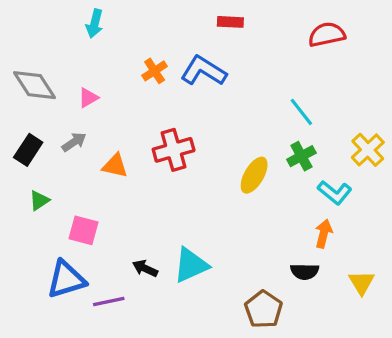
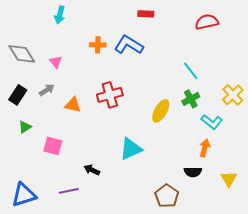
orange cross: (155, 71) -> (98, 45), turned 35
pink triangle: (88, 98) -> (56, 62), turned -40
cyan triangle: (191, 265) -> (131, 149), moved
blue triangle: (66, 279) -> (24, 195), moved

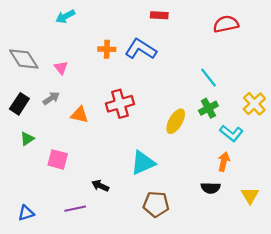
cyan arrow: (60, 15) -> (65, 16), turned 48
blue triangle: (24, 195) -> (26, 213), size x0.6
brown pentagon: (167, 196) -> (156, 204), moved, turned -30

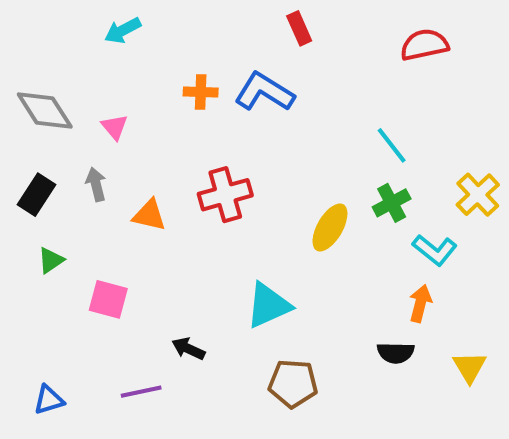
red rectangle: (159, 15) -> (299, 28), turned 63
gray arrow: (51, 98) -> (96, 184), turned -70

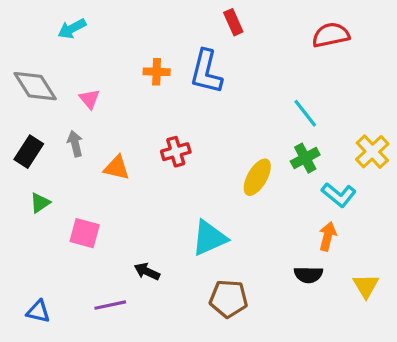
cyan arrow: (123, 30) -> (72, 29), moved
blue L-shape: (264, 92) -> (206, 72), turned -108
red cross: (225, 195) -> (176, 152), size x0.7
blue triangle: (49, 400) -> (38, 311), turned 30

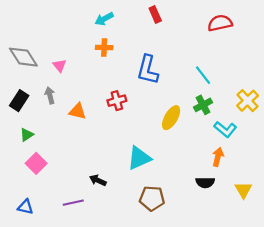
cyan arrow: (72, 29) -> (104, 19), moved
blue L-shape: (206, 72) -> (148, 70), moved
pink square: (85, 233) -> (36, 163), moved, turned 30

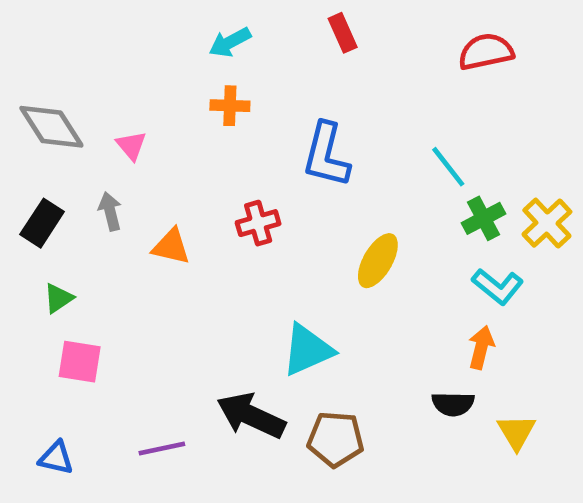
green cross: (203, 105) -> (484, 218), moved
pink square: (36, 163) -> (80, 362), turned -36
black arrow: (98, 180) -> (251, 416), moved, size x1.8
yellow triangle: (243, 190) -> (516, 432), moved

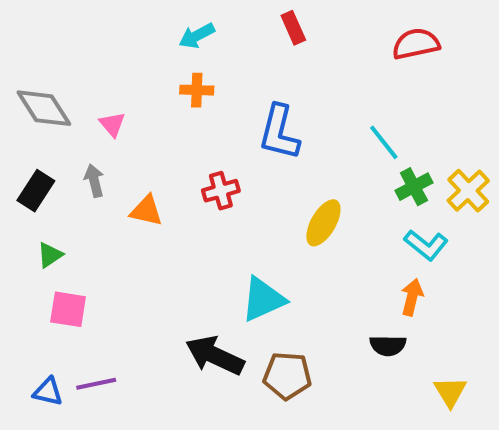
yellow triangle: (516, 432) -> (450, 392), moved
purple line: (162, 449) -> (96, 384), moved

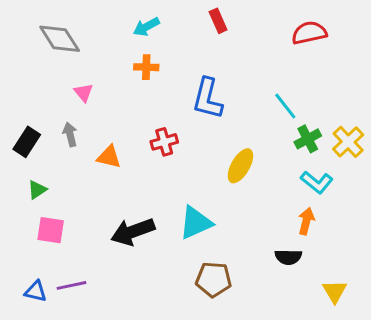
gray diamond: (44, 108) -> (60, 39), moved
black arrow: (215, 356) -> (133, 232), moved, turned -45

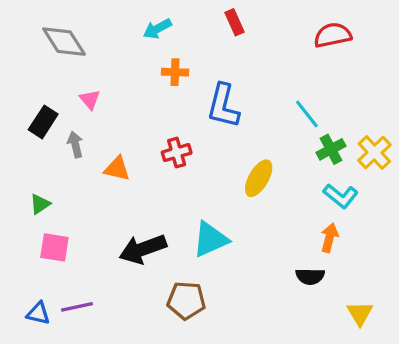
orange cross: (146, 67) -> (175, 72), moved
black rectangle: (27, 142) -> (43, 122), moved
brown pentagon: (214, 279) -> (186, 300), moved

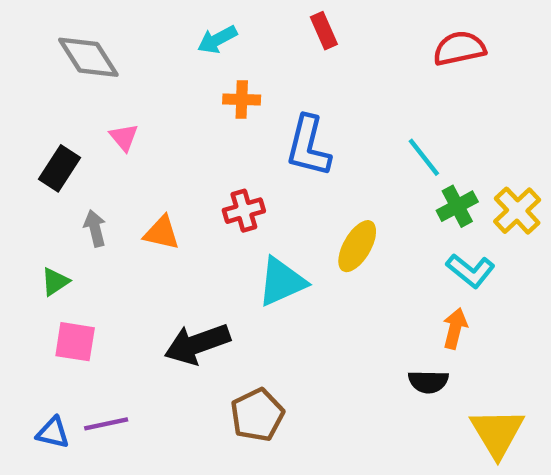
gray arrow: (75, 144) -> (95, 228), moved
cyan triangle: (210, 239) -> (282, 282), moved
brown pentagon: (186, 300) -> (257, 415), turned -30
yellow triangle: (360, 313) -> (497, 433), size x1.5

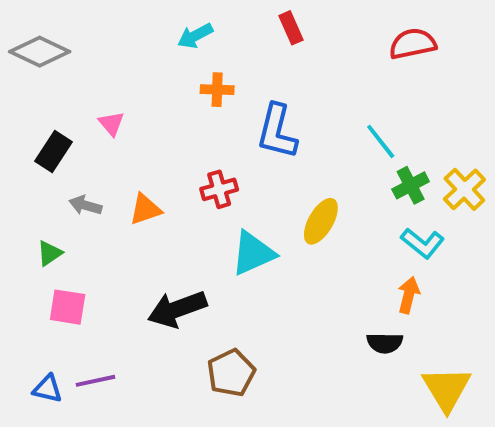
gray diamond: (88, 57) -> (40, 52), moved, turned -32
gray arrow: (95, 228) -> (85, 205), turned -60
orange triangle: (162, 233) -> (145, 209), turned -32

